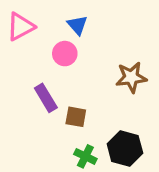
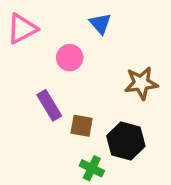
blue triangle: (77, 25) -> (100, 24), moved
black hexagon: (125, 149) -> (126, 141), moved

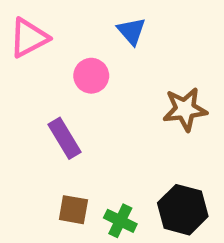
brown square: (82, 126) -> (73, 210), moved
black hexagon: (126, 141) -> (183, 210), moved

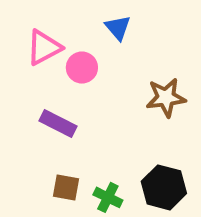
pink triangle: (29, 38) -> (44, 48), moved
purple rectangle: (64, 138) -> (58, 123), turned -32

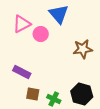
blue triangle: (118, 28) -> (59, 14), size x1.5
purple rectangle: (58, 123) -> (22, 72), moved

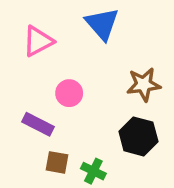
pink circle: (41, 34) -> (69, 93), moved
black hexagon: (82, 94) -> (138, 136), moved

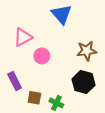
pink triangle: (38, 41) -> (23, 37), moved
purple rectangle: (38, 124) -> (15, 81), moved, turned 36

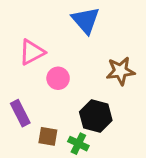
black hexagon: (84, 82) -> (96, 116), moved

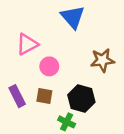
brown square: (48, 136) -> (44, 96), moved

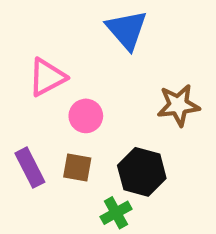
green cross: (67, 122) -> (116, 213), turned 35

